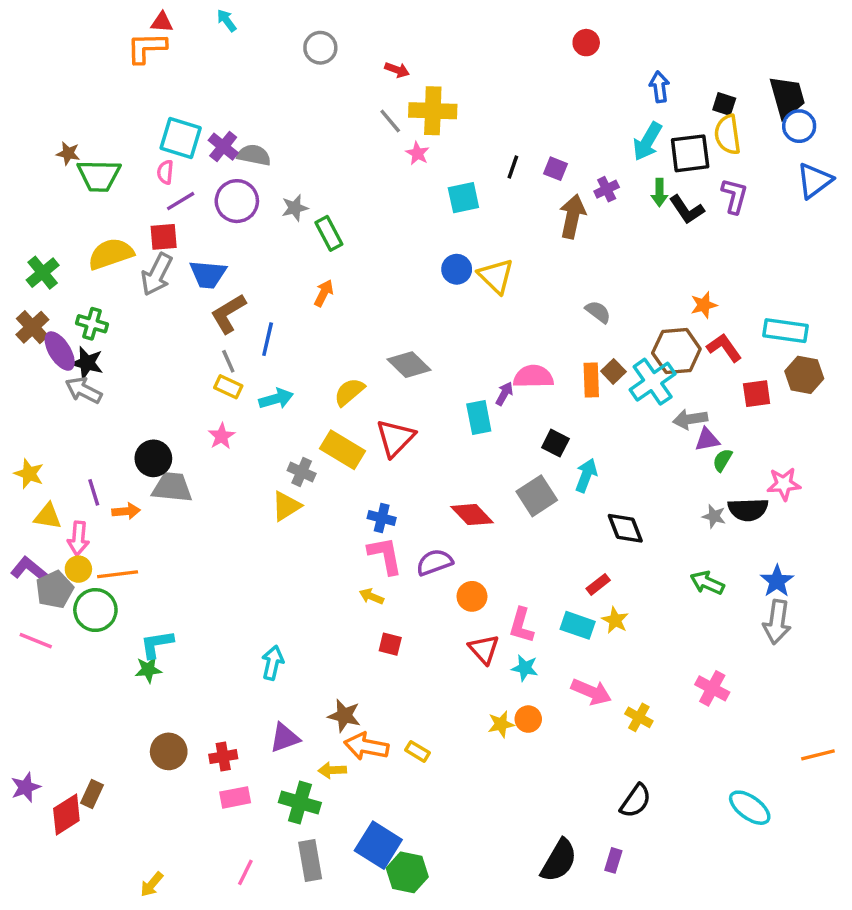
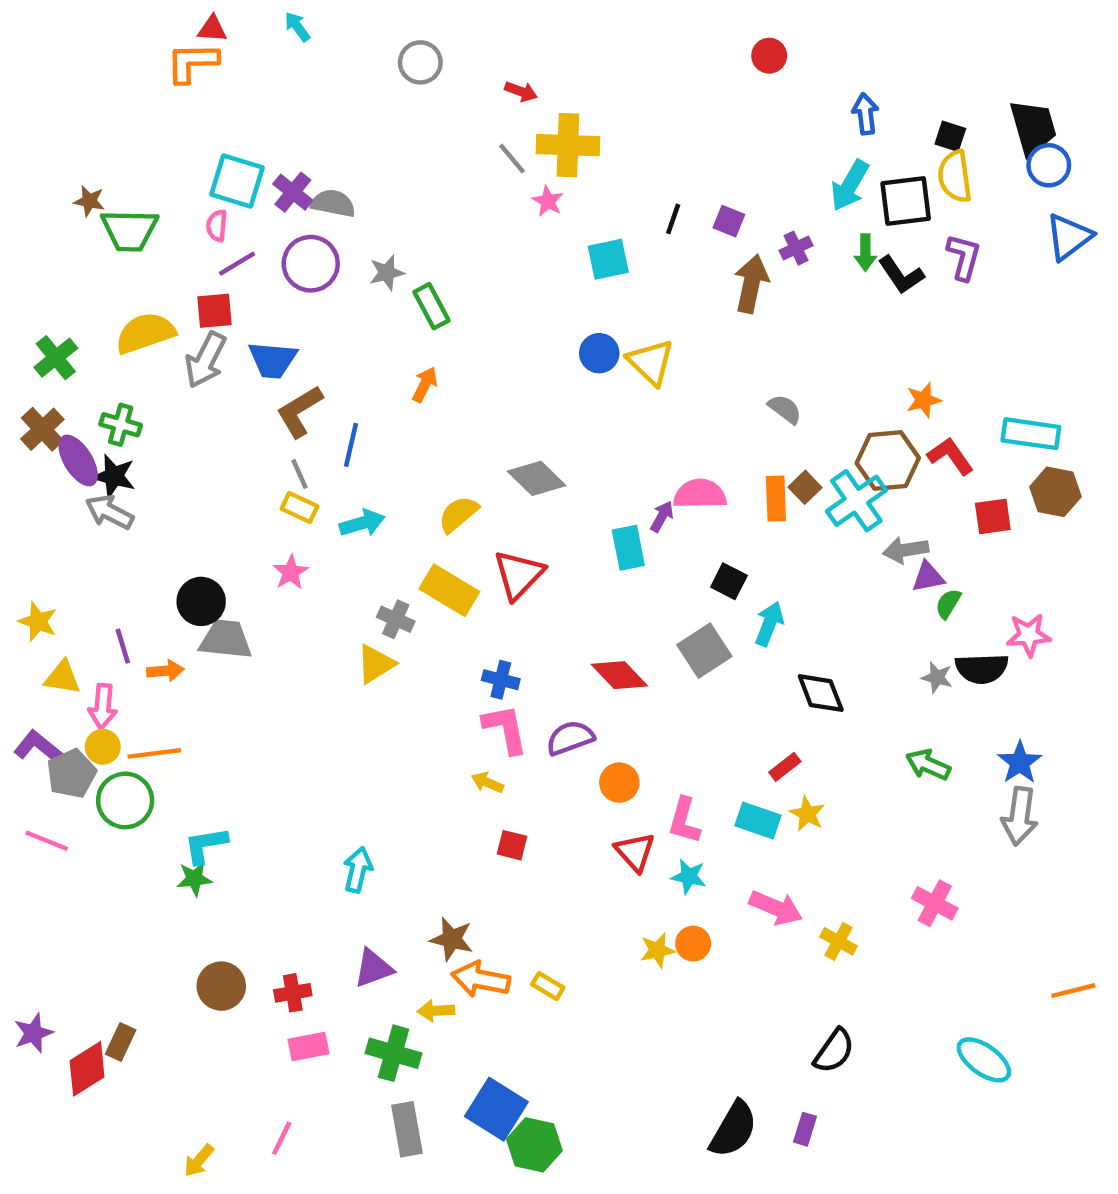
pink line: (245, 872) -> (282, 1138), moved

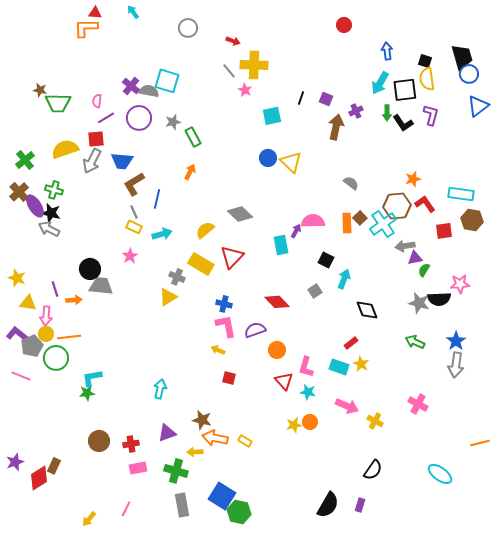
cyan square: (237, 181) -> (167, 81), moved
gray square: (704, 651) -> (315, 291), size x0.6
gray star: (937, 677) -> (419, 303), size x1.5

